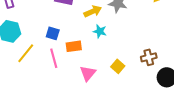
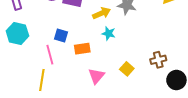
yellow line: (26, 53) -> (42, 80), moved, turned -30
pink line: (54, 58) -> (50, 55), moved

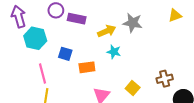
cyan hexagon: (17, 33) -> (35, 38), moved
pink line: (50, 55) -> (42, 74), moved

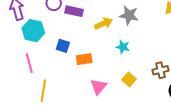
cyan star: (114, 52) -> (123, 47), moved
pink line: (42, 74) -> (29, 63), moved

